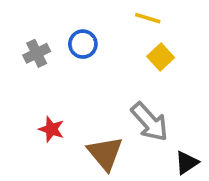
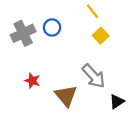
yellow line: (148, 18) -> (92, 11), turned 35
gray cross: (37, 53) -> (23, 33), size x1.5

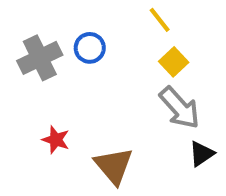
gray arrow: (94, 76) -> (180, 108), moved
black triangle: (117, 102) -> (202, 154), moved

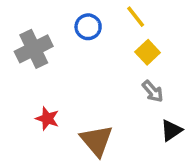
blue circle: (90, 48) -> (88, 27), moved
gray arrow: (180, 108) -> (153, 91), size x0.6

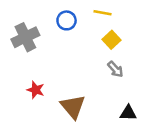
yellow line: (136, 17) -> (102, 13), turned -42
black triangle: (171, 130) -> (128, 113), moved, turned 36

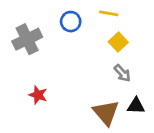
brown triangle: (73, 107) -> (106, 113), moved
black triangle: (128, 113) -> (136, 106), moved

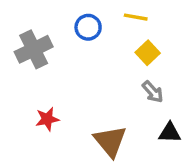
red star: (38, 95) -> (47, 119), turned -30
brown triangle: (106, 113) -> (110, 141), moved

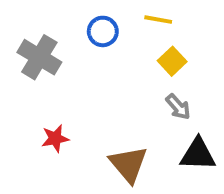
gray cross: (34, 49) -> (39, 57), turned -33
black triangle: (170, 133) -> (198, 154), size x1.4

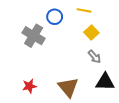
gray cross: (39, 57) -> (34, 36), moved
red star: (55, 138) -> (29, 86), moved

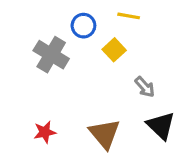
yellow square: (91, 33) -> (114, 50), moved
black triangle: (105, 82) -> (161, 126), turned 42

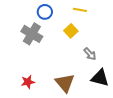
blue circle: (83, 26) -> (45, 12), moved
black triangle: (161, 126) -> (100, 78), turned -30

